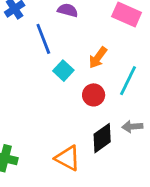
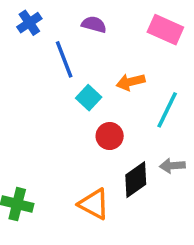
orange arrow: (98, 58) -> (131, 82), turned 40
red circle: (94, 95) -> (110, 136), moved

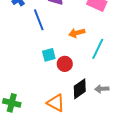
cyan square: (89, 98) -> (49, 55), moved, turned 32
gray arrow: (172, 166) -> (102, 89), moved

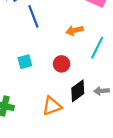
cyan square: (49, 55) -> (25, 62), moved
orange triangle: (56, 103) -> (52, 106), turned -48

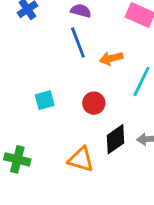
blue line: (33, 16) -> (78, 42), moved
orange triangle: (52, 106) -> (81, 159), turned 36

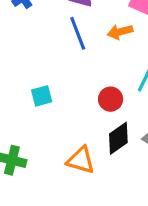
orange arrow: (111, 58) -> (120, 32), moved
red circle: (94, 103) -> (111, 99), moved

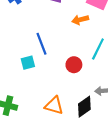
blue line: (78, 33) -> (41, 44), moved
black diamond: (118, 138) -> (84, 107), moved

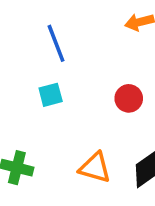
blue line: (41, 44) -> (56, 43), moved

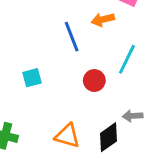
blue line: (56, 43) -> (72, 37), moved

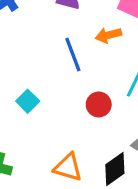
cyan square: (32, 78) -> (28, 101), turned -30

